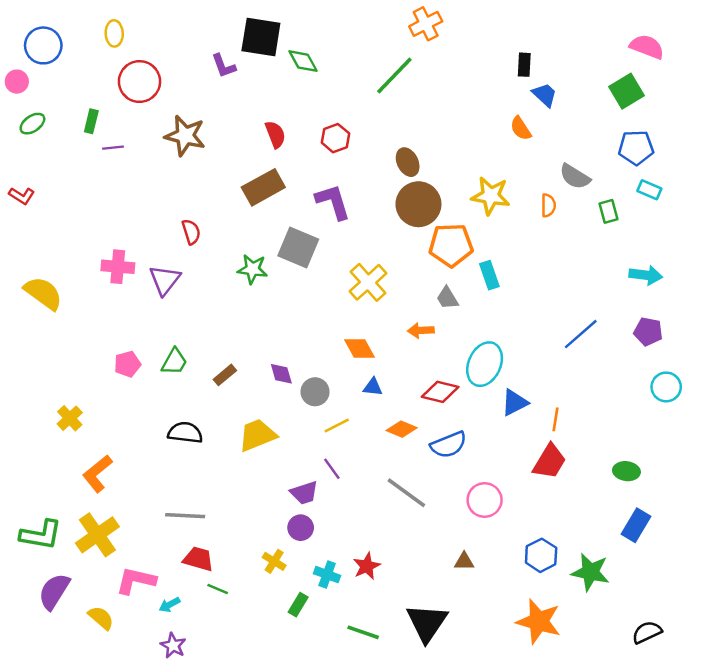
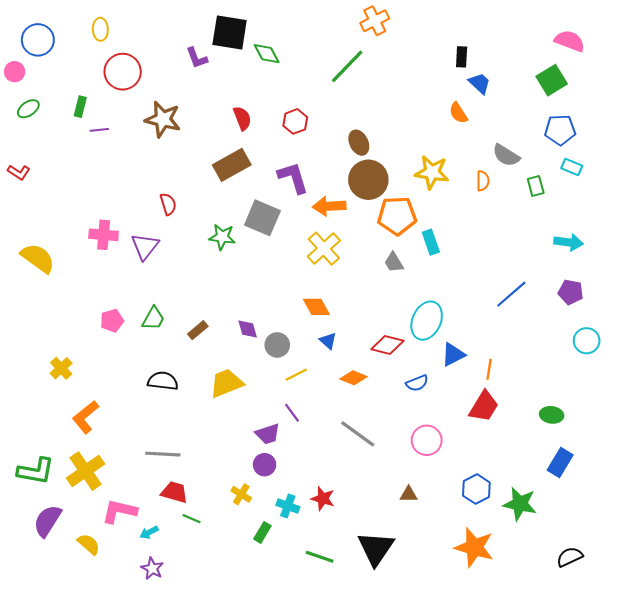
orange arrow: (421, 330) -> (329, 206), moved, size x1.4
blue triangle: (373, 387) -> (328, 341), turned 36
blue semicircle: (449, 445) -> (417, 383), moved, size x0.7
red star: (367, 566) -> (323, 499), turned -30

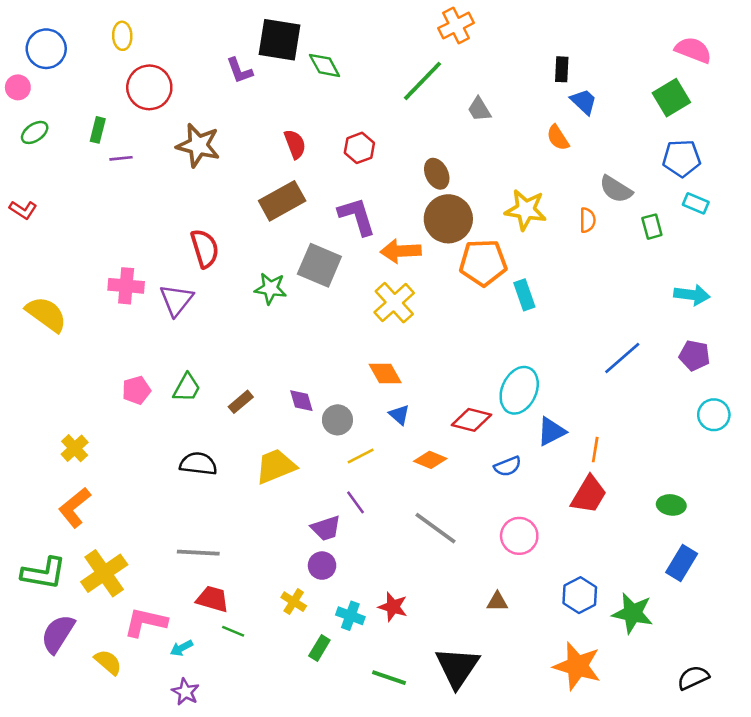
red semicircle: (168, 204) -> (205, 248), size x1.4
gray trapezoid: (394, 262) -> (479, 109), moved
orange L-shape: (86, 417) -> (75, 508), moved

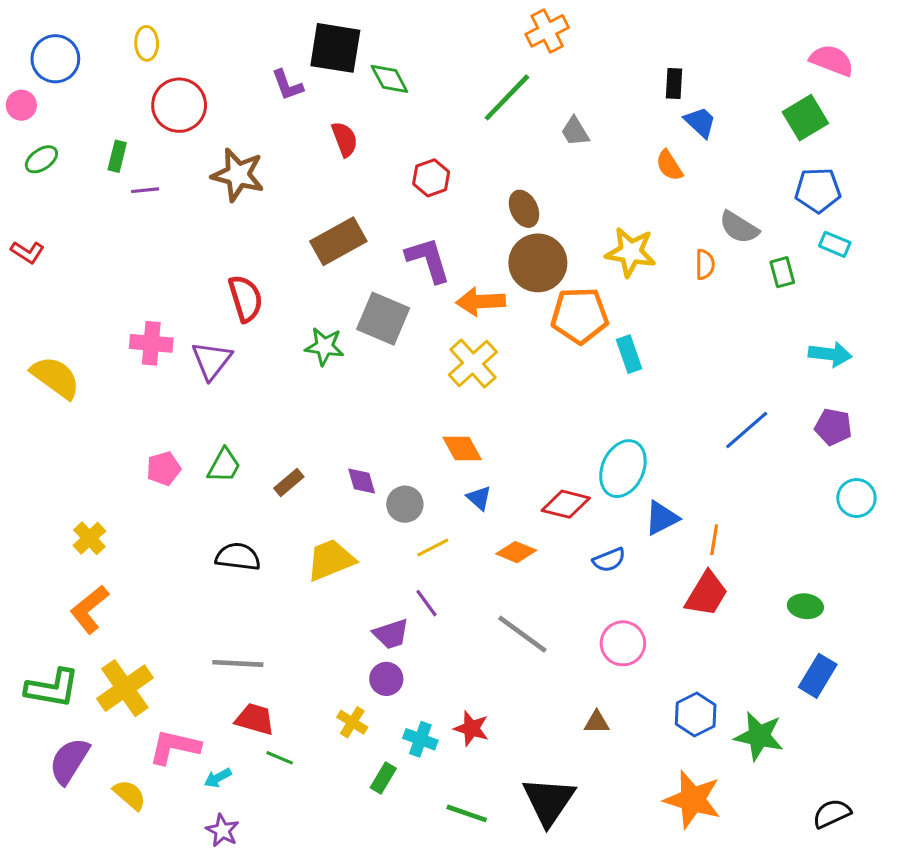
red semicircle: (295, 144) -> (345, 139), moved

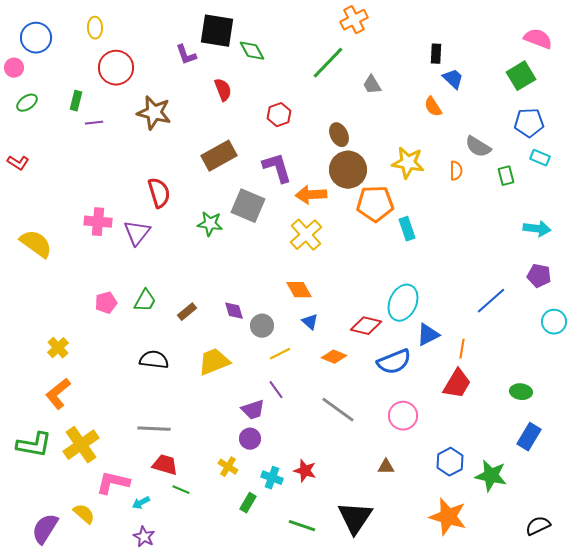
blue line: (747, 430) -> (491, 301), moved
blue semicircle: (609, 560) -> (394, 362), size x1.6
purple semicircle: (69, 761) -> (45, 529), moved

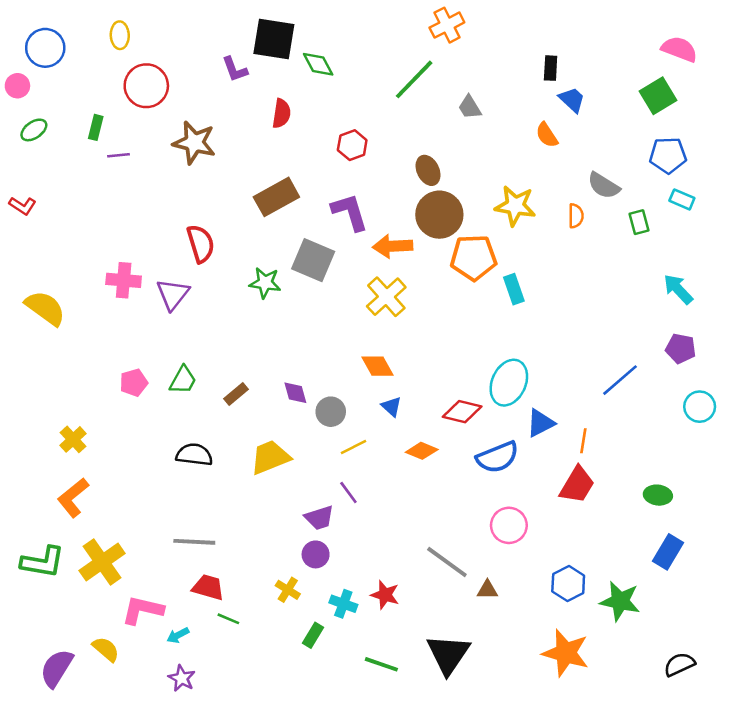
red semicircle: (223, 90) -> (281, 114), turned 30
cyan arrow: (537, 229) -> (678, 289), turned -140
gray line: (338, 410) -> (447, 562), moved

